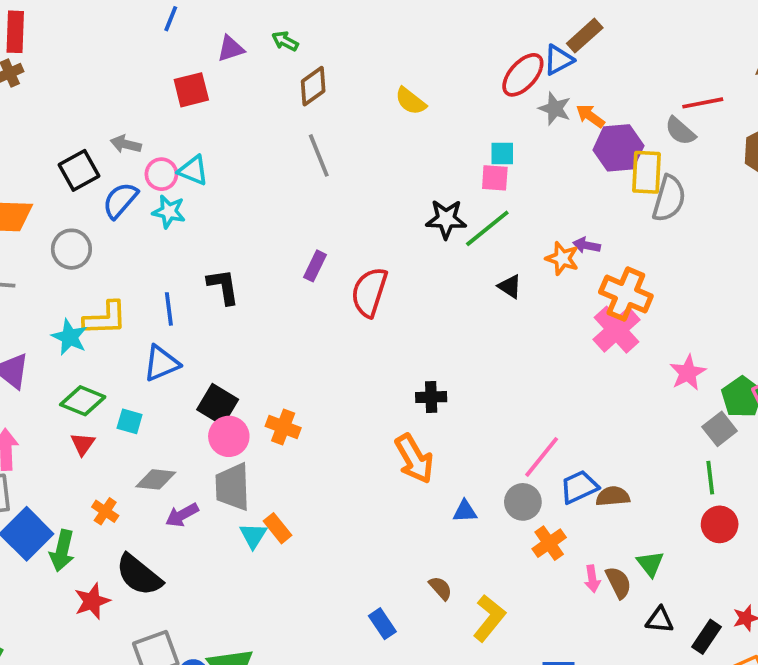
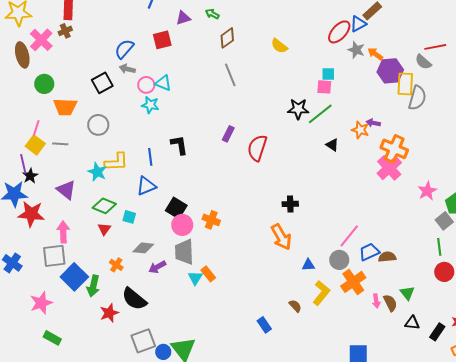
blue semicircle: (120, 200) -> (124, 49), moved
orange cross: (549, 543) -> (353, 282), size x1.4
yellow L-shape: (489, 618) -> (321, 293), moved

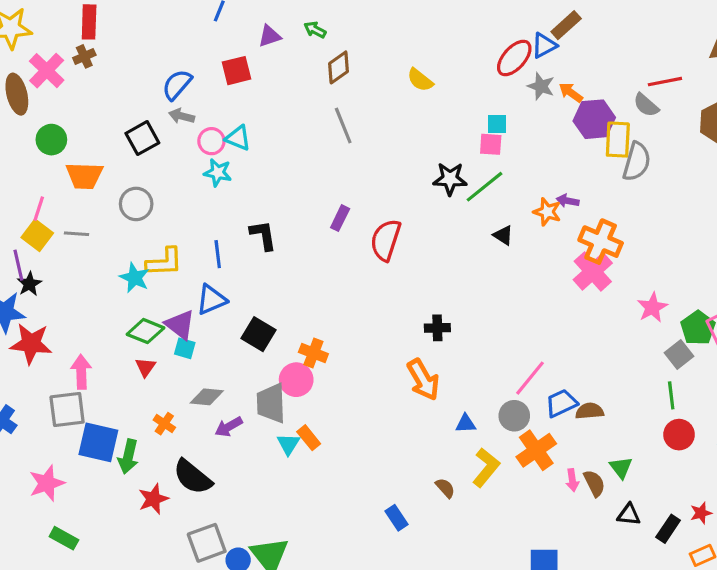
purple triangle: (66, 190) -> (180, 325), moved
pink circle: (182, 225) -> (296, 380), moved
blue square: (74, 277) -> (98, 442), turned -32

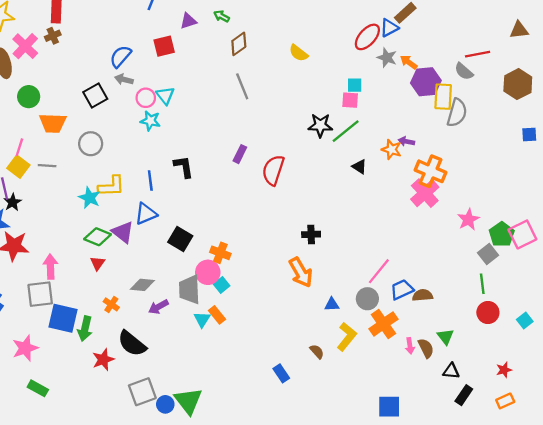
cyan triangle: (238, 138) -> (165, 95), turned 30
cyan square: (185, 348) -> (222, 285), moved, turned 35
black rectangle: (668, 529) -> (464, 395), moved

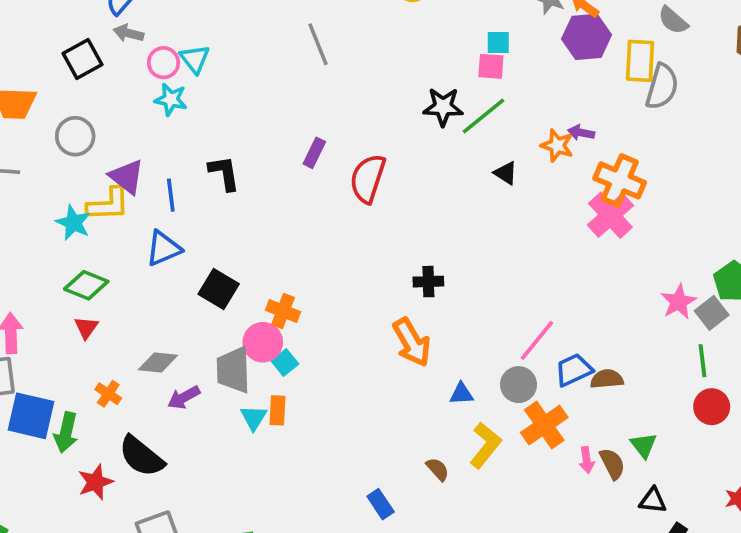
purple hexagon: (426, 82) -> (587, 37), moved
pink star: (468, 220) -> (679, 302), moved
purple triangle: (123, 232) -> (127, 177), moved
orange rectangle: (217, 315) -> (278, 410), turned 42

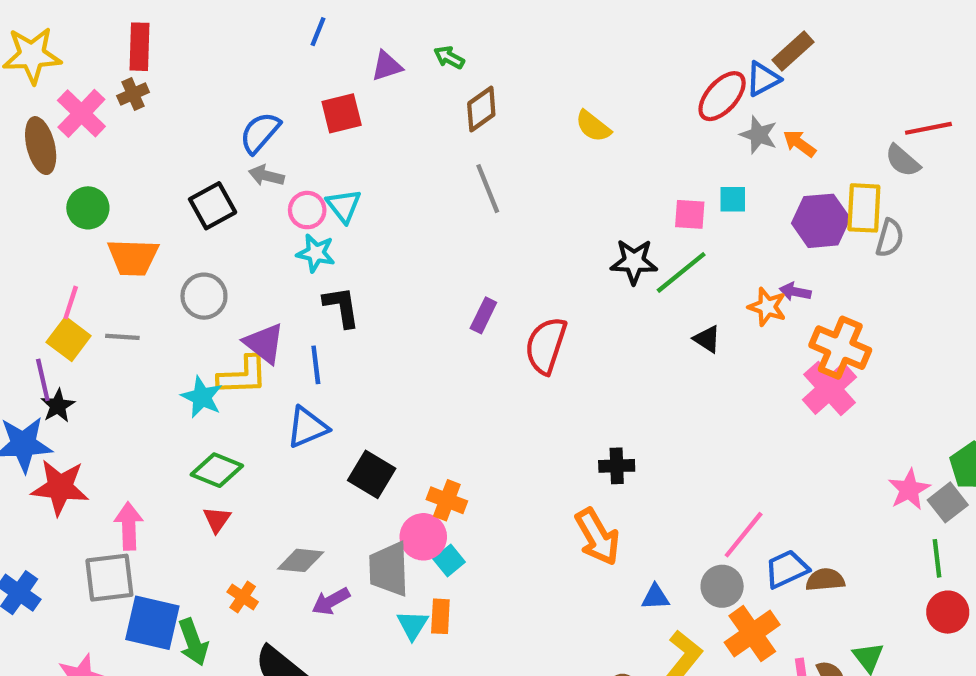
purple hexagon: (587, 37) -> (821, 221), moved
cyan square: (498, 42) -> (733, 199), moved
gray semicircle: (662, 87) -> (890, 238), size x0.7
black L-shape: (224, 173) -> (342, 307), moved
green arrow: (66, 432) -> (193, 642), turned -33

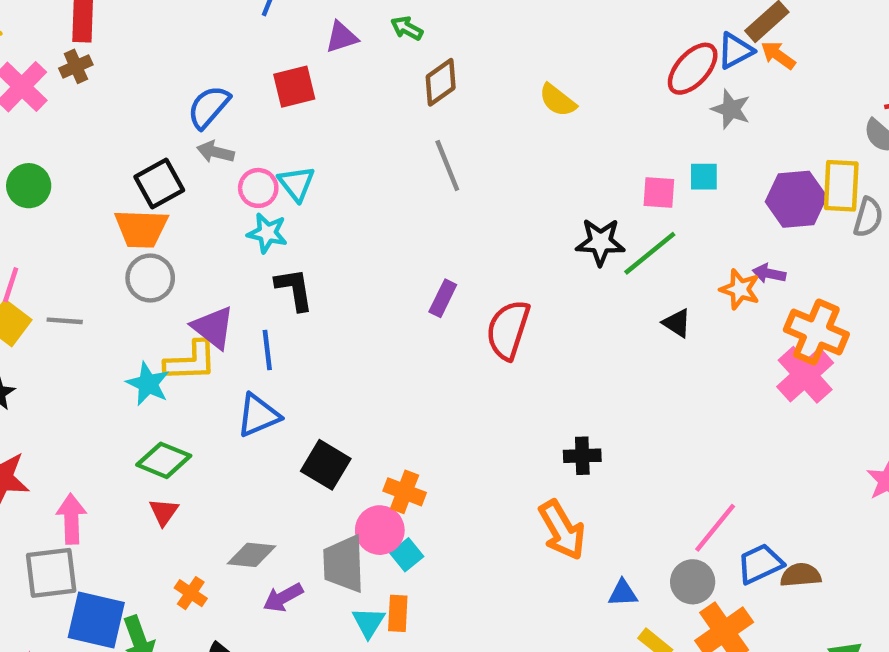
orange arrow: (799, 143) -> (778, 55), moved
orange trapezoid: (133, 257) -> (141, 228), moved

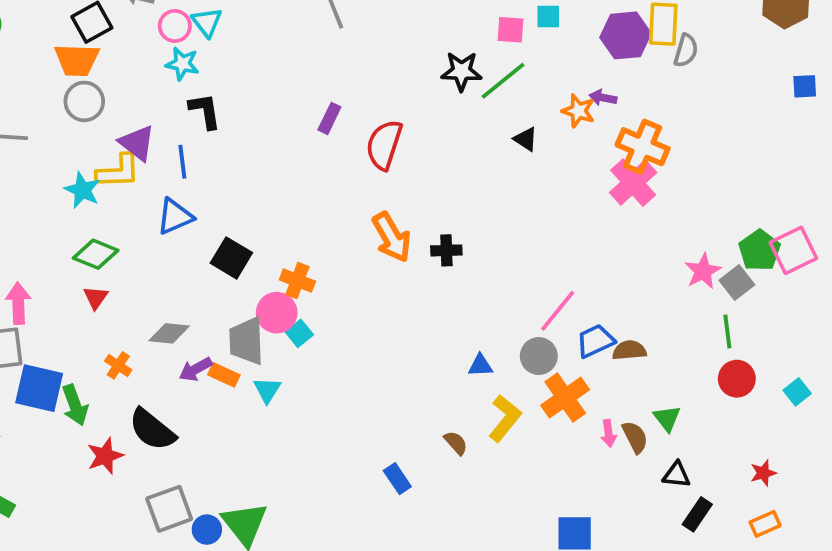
orange arrow: (562, 530) -> (392, 237), moved
orange rectangle: (398, 613) -> (224, 375), moved, turned -68

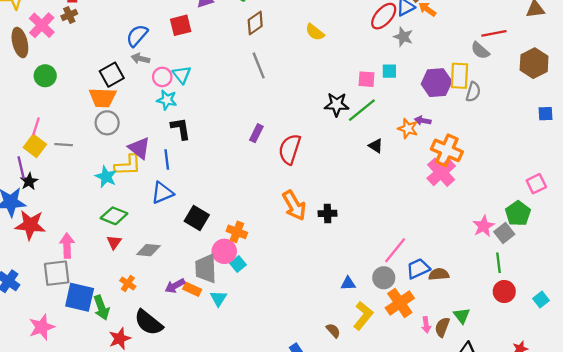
pink square: (793, 250) -> (536, 184), moved, size x0.7
gray diamond: (169, 333) -> (148, 250), moved
brown semicircle: (635, 437) -> (442, 327), turned -132

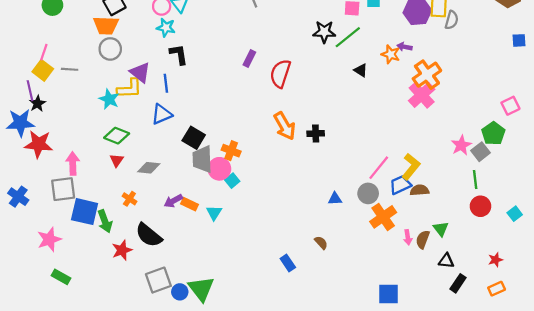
orange cross: (447, 150) -> (427, 75), turned 32
gray trapezoid: (206, 269) -> (202, 159), moved
yellow L-shape: (363, 316) -> (411, 167), moved

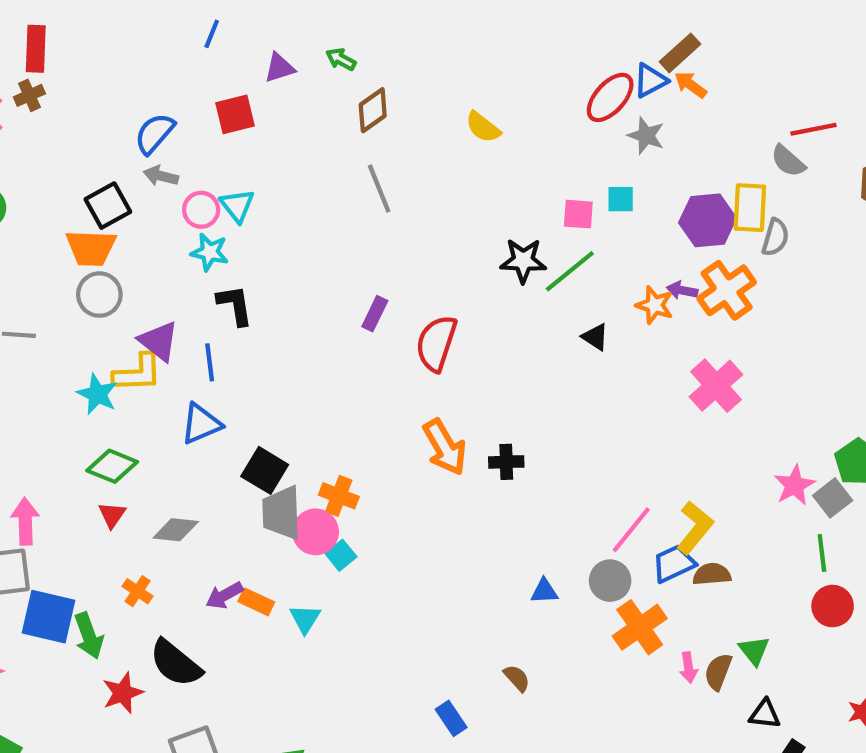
orange cross: (427, 75) -> (727, 290), moved

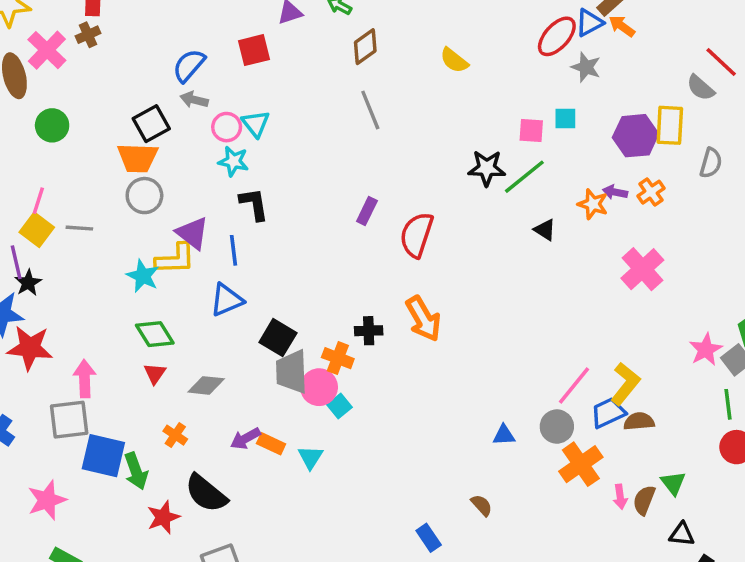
red line: (813, 129) -> (721, 62), turned 54
gray semicircle: (775, 237) -> (711, 163), moved
orange cross: (727, 290) -> (651, 192), size x0.6
black cross: (506, 462) -> (369, 331), moved
green diamond: (112, 466) -> (155, 334), turned 36

